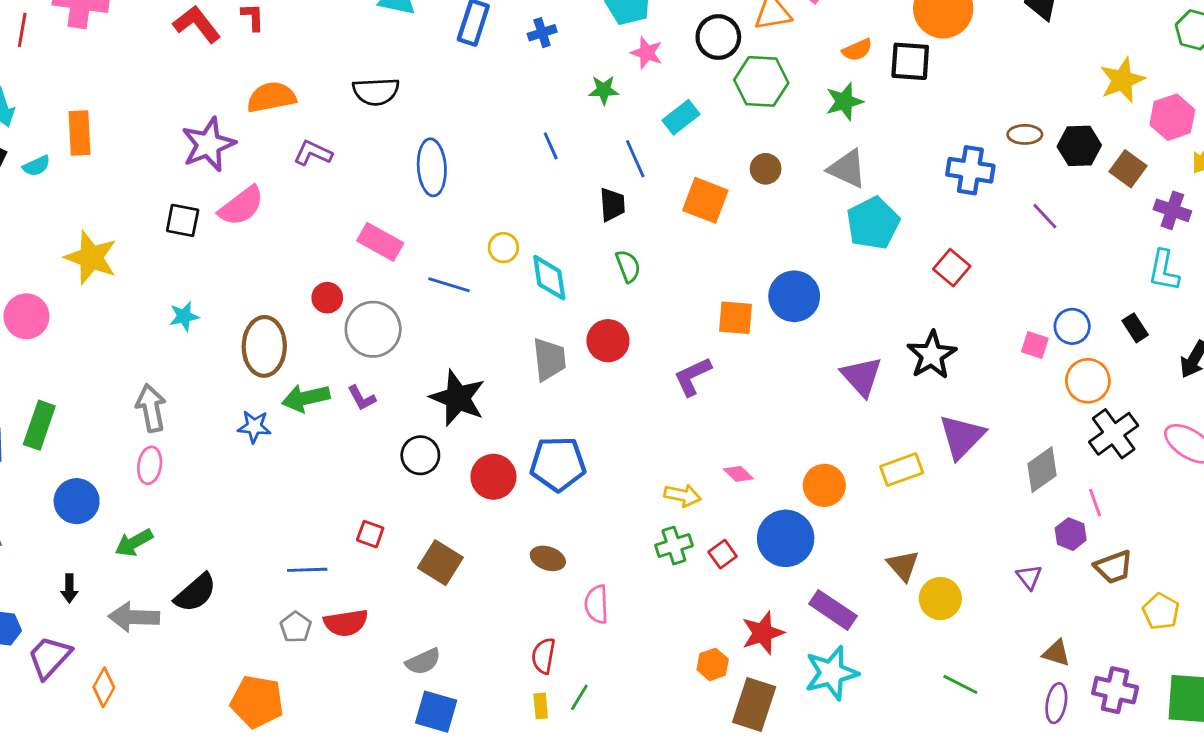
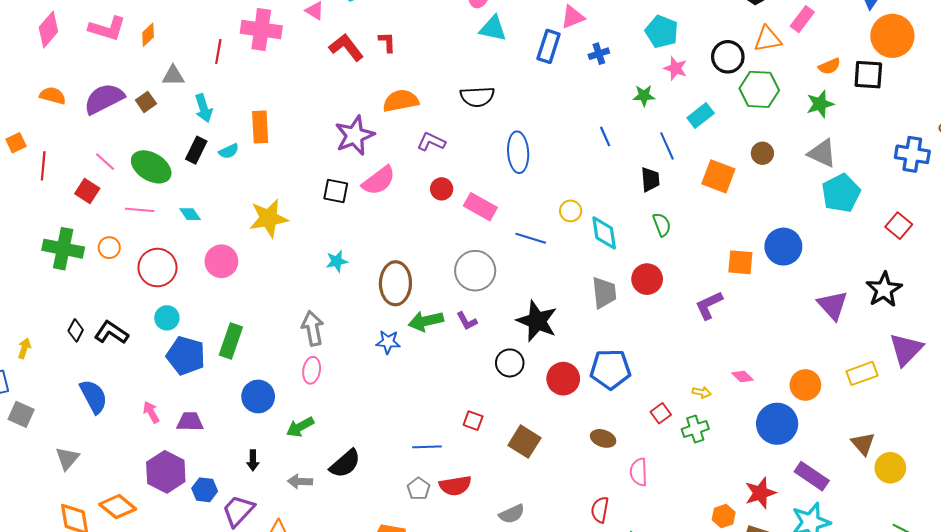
yellow star: (91, 258) -> (269, 218), turned -30
red circle: (327, 298) -> (442, 189), moved
yellow arrow: (682, 495) -> (702, 392), size x0.7
red square: (723, 554) -> (661, 413), moved
gray arrow: (134, 617) -> (300, 481), size x0.7

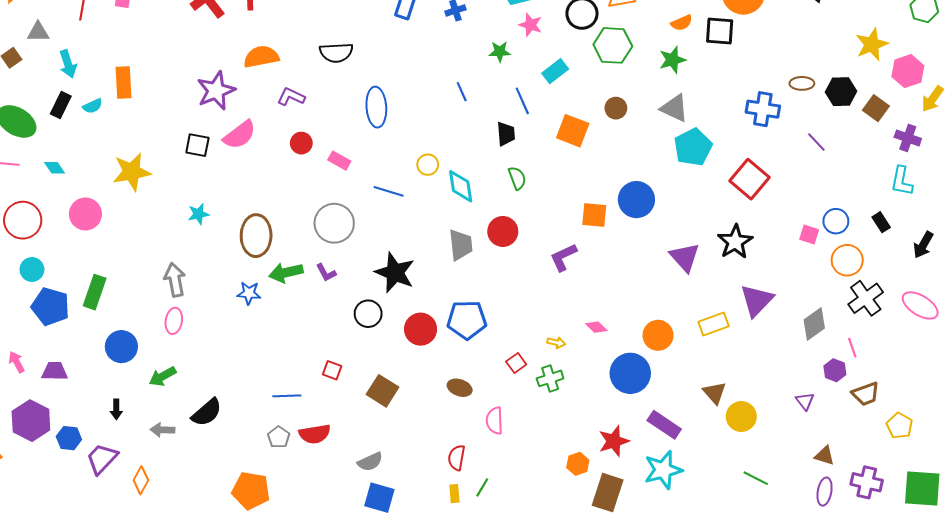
pink rectangle: (480, 207) -> (339, 161), size x0.7
red square: (899, 226) -> (750, 179), size x1.5

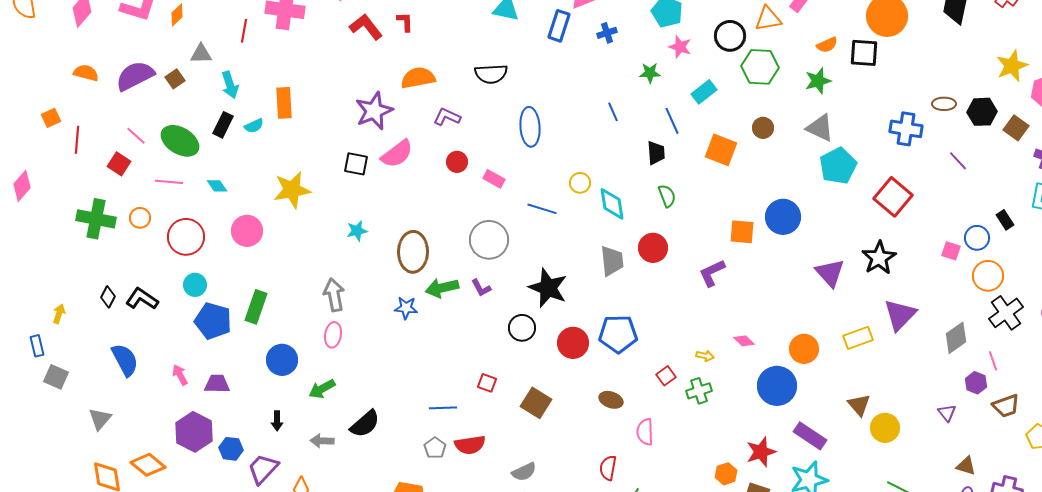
black rectangle: (881, 222) -> (1005, 220), moved

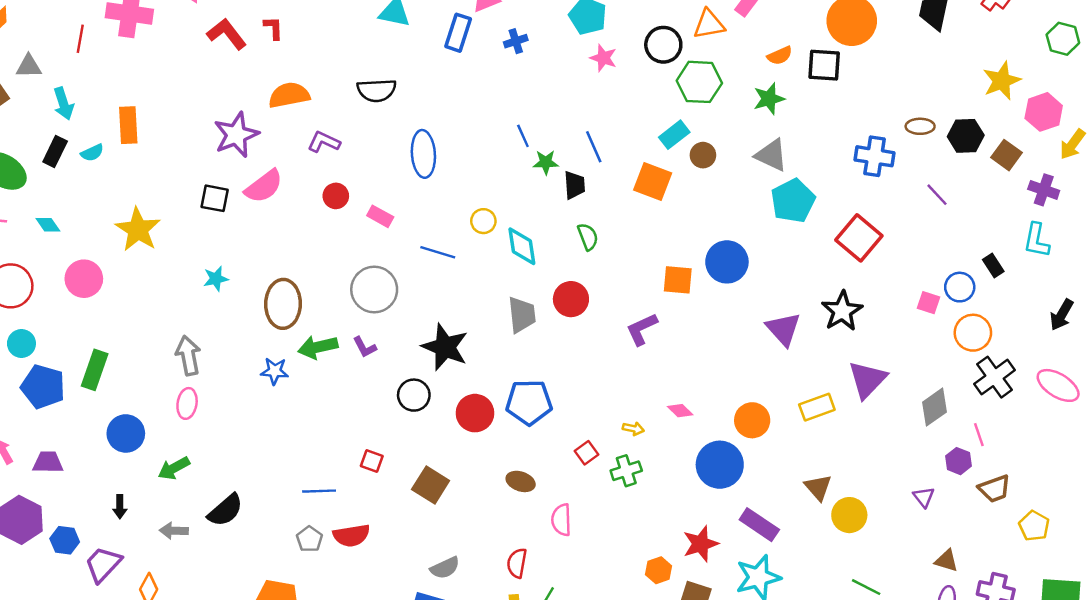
green star: (650, 73) -> (546, 162), moved
cyan rectangle: (704, 92) -> (674, 135), moved
yellow star: (292, 190) -> (138, 229), turned -30
gray semicircle: (524, 472) -> (445, 568), moved

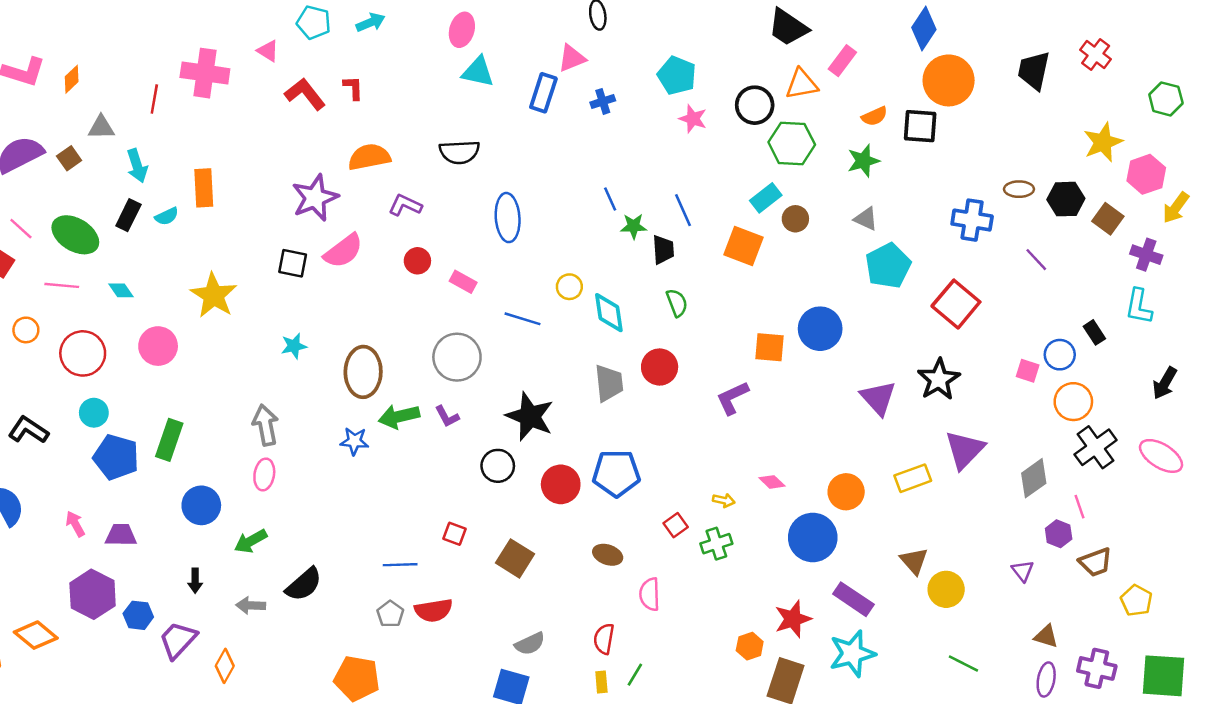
gray triangle: (771, 155) -> (866, 219), size x0.7

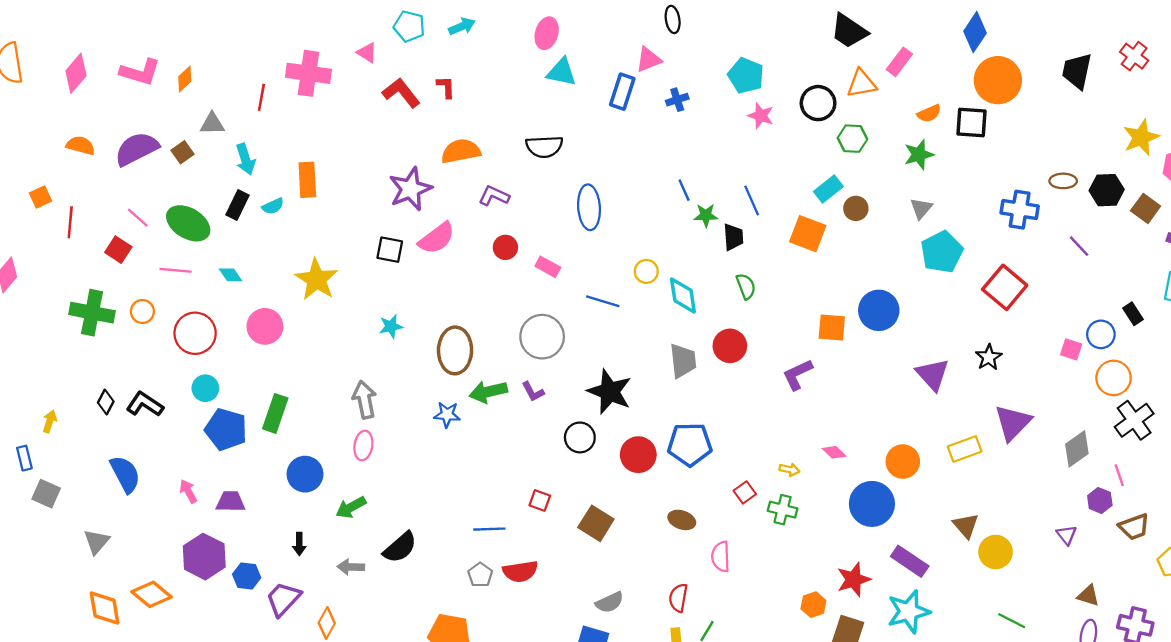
green hexagon: (792, 143) -> (852, 139), size x0.7
gray triangle: (866, 219) -> (921, 208), turned 45
black star: (939, 379) -> (989, 357), size x0.7
green cross: (716, 544) -> (783, 510), turned 32

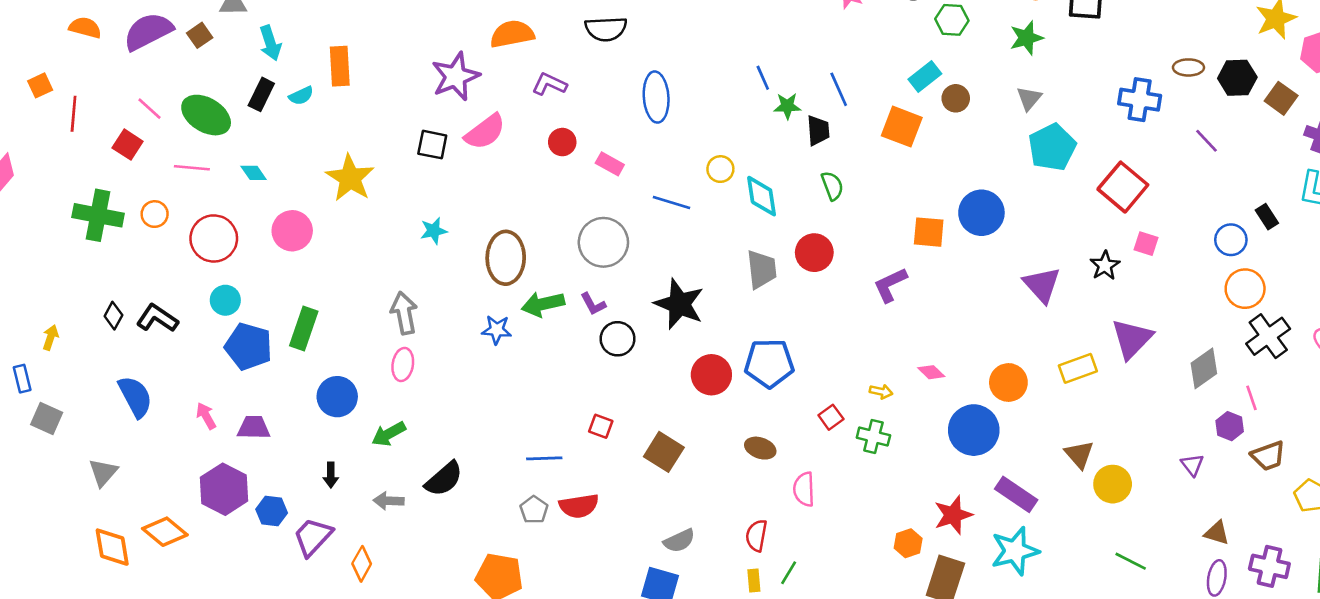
pink square: (1071, 349) -> (1146, 244), moved
black circle: (580, 437) -> (618, 339), moved

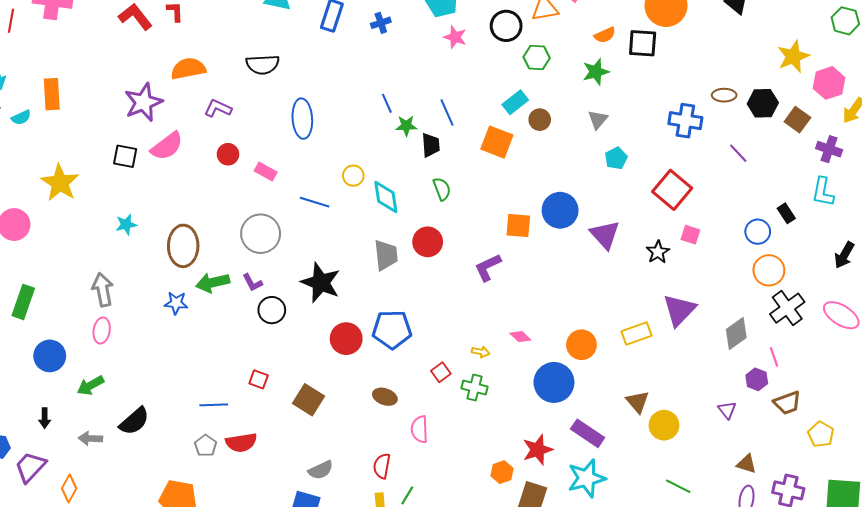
cyan pentagon: (1052, 147) -> (616, 158), size x0.6
purple triangle: (1042, 285) -> (605, 235), moved

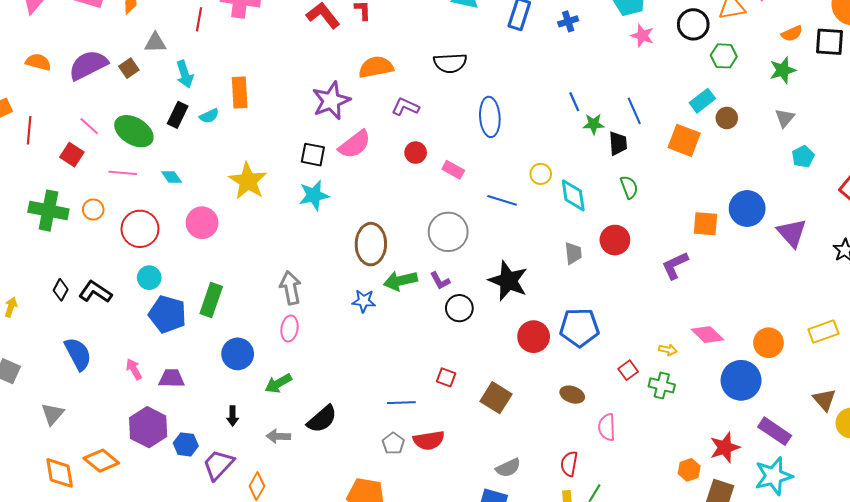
cyan star: (126, 225) -> (314, 195), moved, size x1.4
gray trapezoid: (386, 255) -> (573, 253), size x0.7
pink diamond: (520, 337) -> (707, 335), size x1.5

